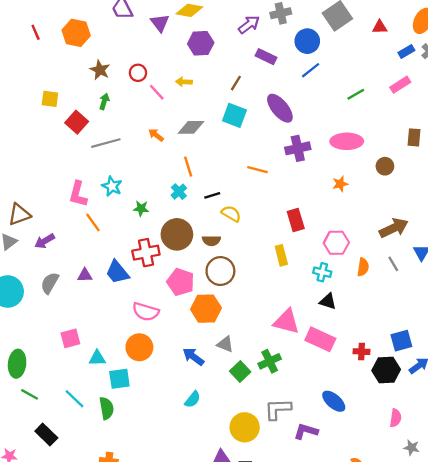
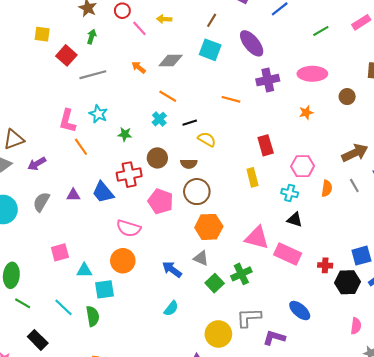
orange line: (188, 167) -> (168, 96), turned -42
brown circle: (177, 234) -> (157, 158), size x0.7
orange hexagon: (206, 309) -> (209, 227), moved

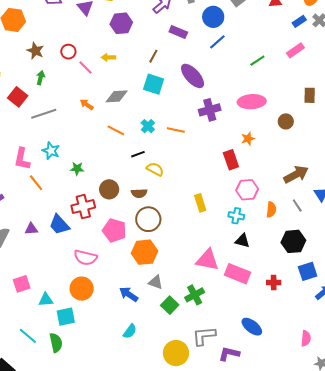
cyan cross: (159, 119) -> (148, 126), moved
red rectangle: (266, 145) -> (231, 160), moved
orange hexagon: (209, 227) -> (144, 252), moved
black hexagon: (348, 282) -> (293, 241), moved

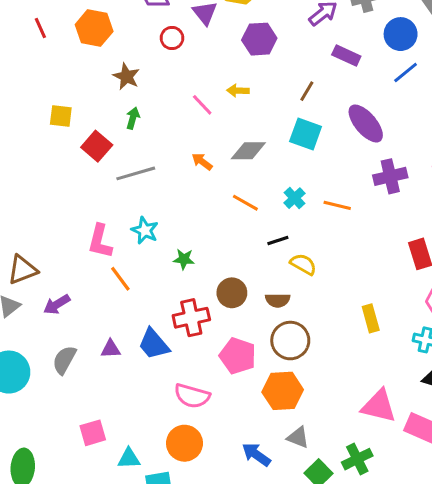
red circle: (68, 52) -> (172, 38), moved

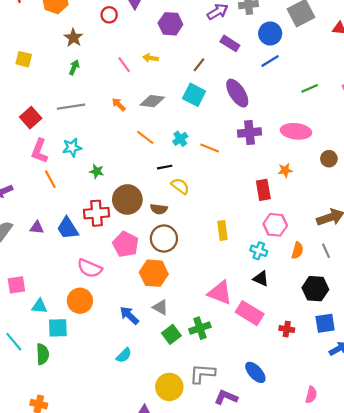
red square: (97, 146) -> (31, 118), moved
cyan star: (145, 230) -> (72, 147), turned 30
brown circle: (232, 293) -> (127, 199), size x1.4

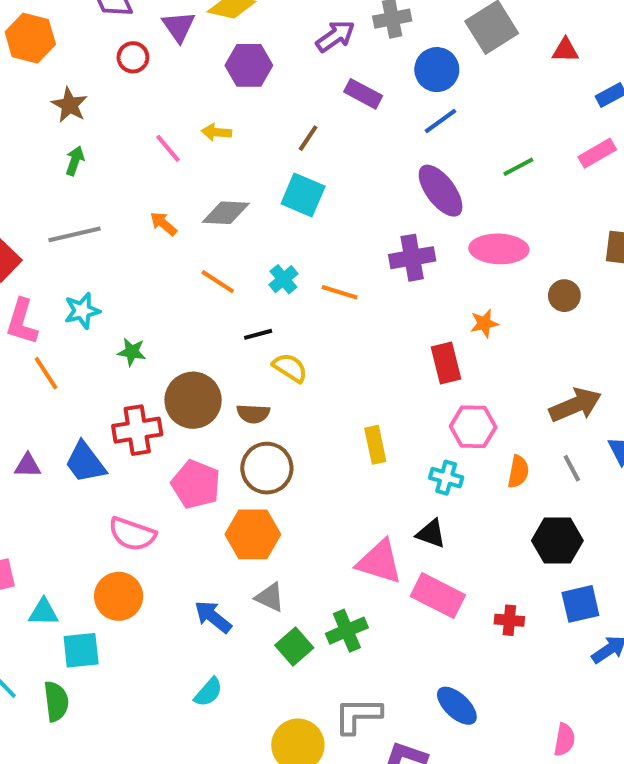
purple ellipse: (237, 93) -> (441, 191), moved
black triangle: (261, 279) -> (431, 534), moved

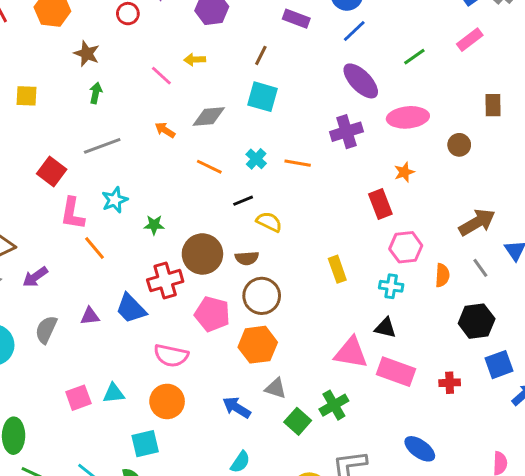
cyan triangle: (44, 612) -> (114, 393), moved

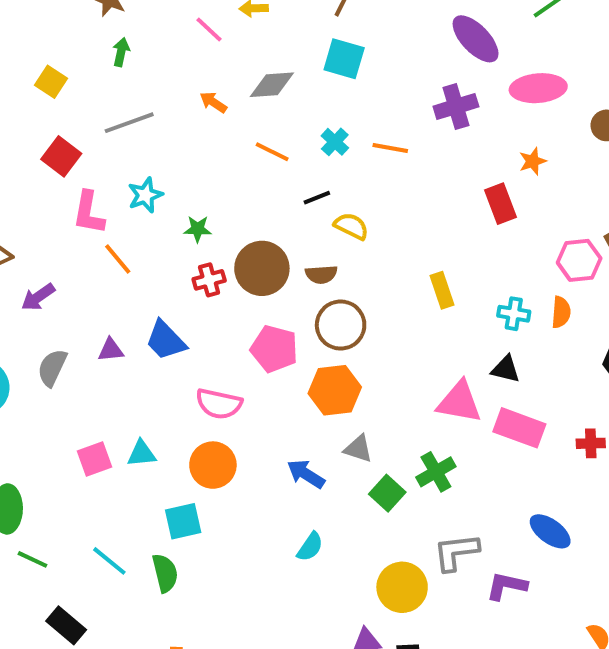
yellow square: (26, 96) -> (51, 82), moved, turned 30
pink hexagon: (406, 247) -> (579, 260), moved
orange semicircle: (442, 275) -> (561, 312), moved
red cross: (165, 281) -> (209, 280), moved, size x0.7

